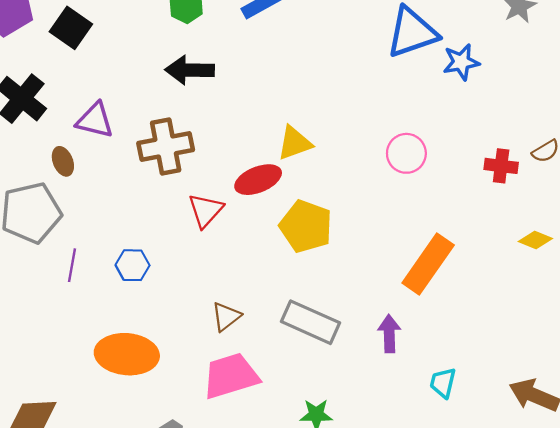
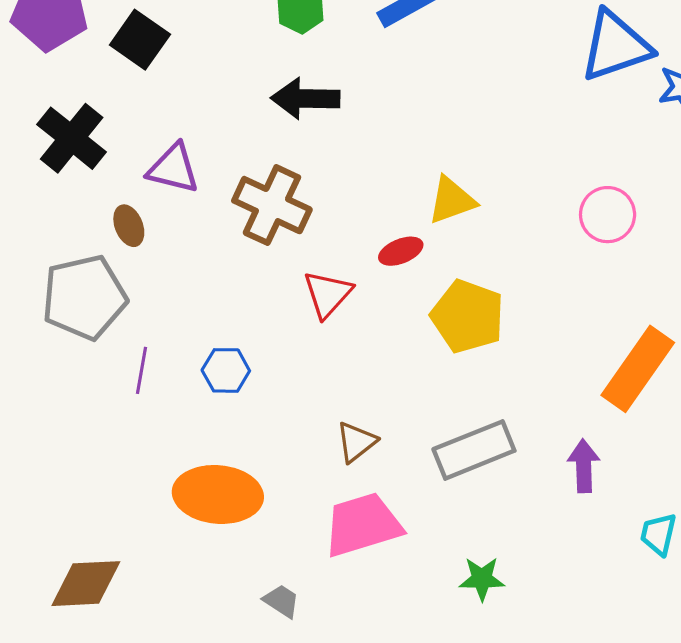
brown cross: (166, 147) -> (272, 205), turned 36
red ellipse: (258, 180) -> (401, 251), size x0.7
gray rectangle: (311, 322) -> (474, 450), turned -46

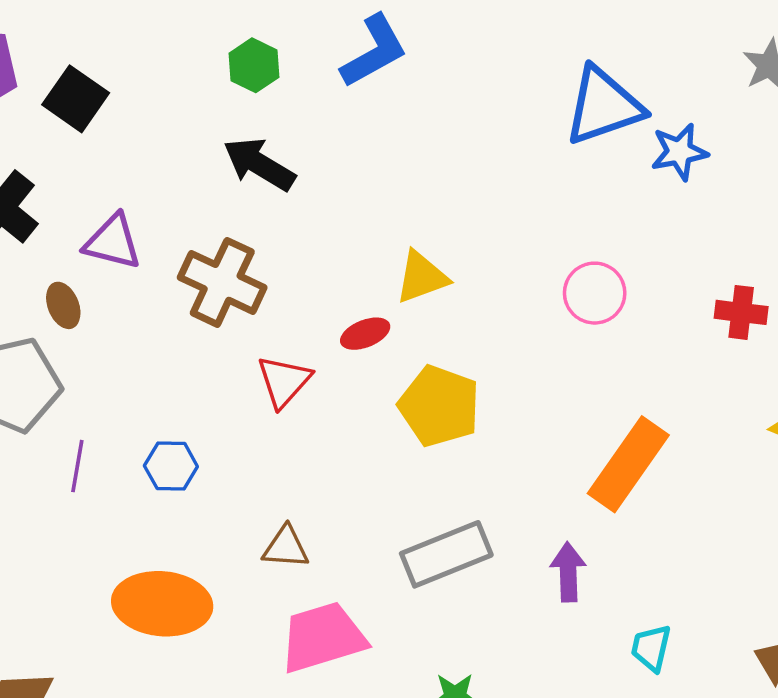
black arrow: (305, 98) -> (259, 164), turned 30
brown triangle: (356, 442) -> (286, 547), moved, turned 42

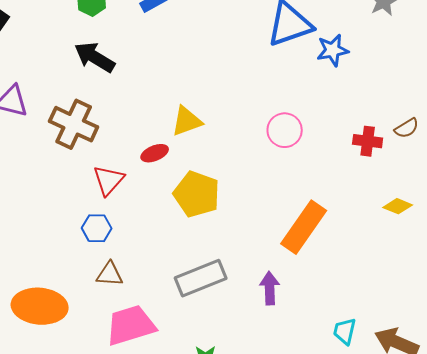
blue hexagon: (171, 466) -> (97, 228), moved
cyan trapezoid: (651, 648) -> (345, 331), moved

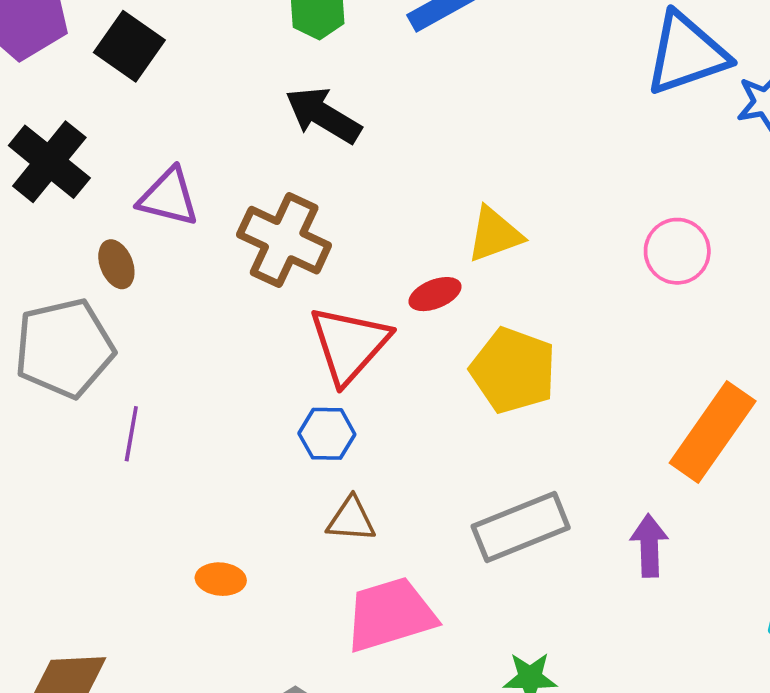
red triangle: (109, 180) -> (349, 344), size x1.4
orange ellipse: (40, 306) -> (221, 579), size x0.5

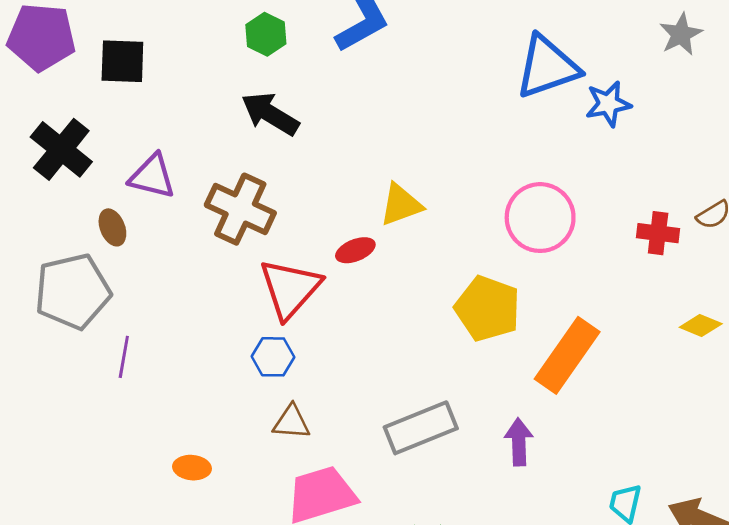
black square: (129, 46) -> (122, 61), turned -33
pink circle: (677, 251) -> (540, 218), size x1.4
yellow pentagon: (513, 370) -> (488, 308), moved

